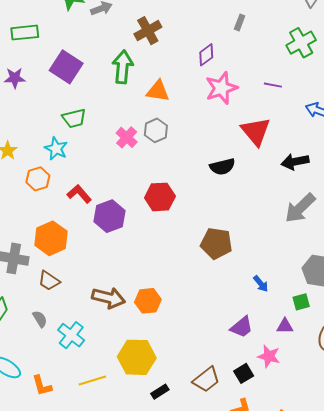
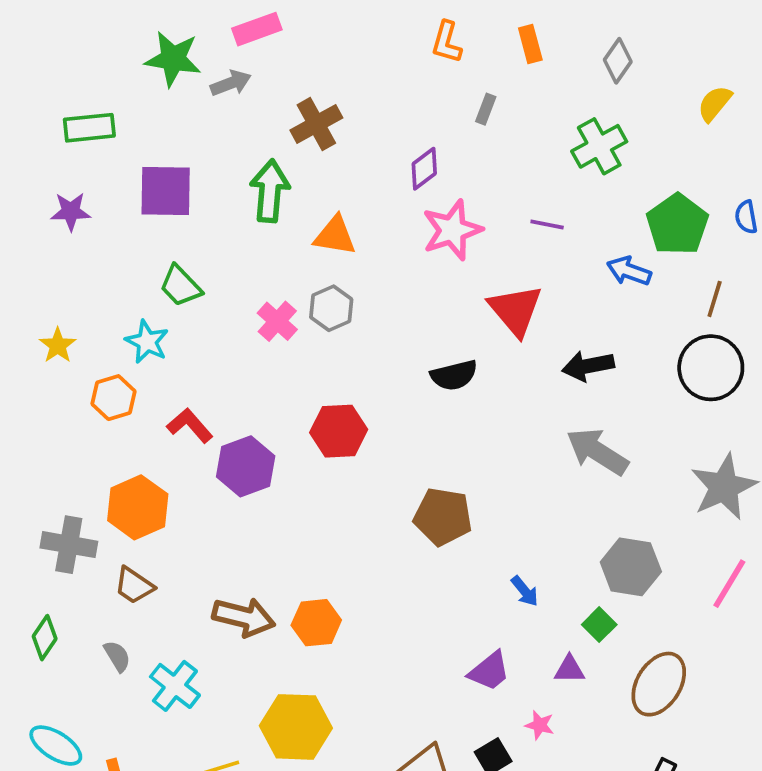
purple square: (66, 67) -> (166, 191), turned -32
green trapezoid: (74, 118) -> (180, 286), turned 60
gray arrow: (300, 208) -> (597, 452), turned 76
green square: (301, 302) -> (599, 625), turned -30
pink star: (269, 356) -> (540, 725), size x0.7

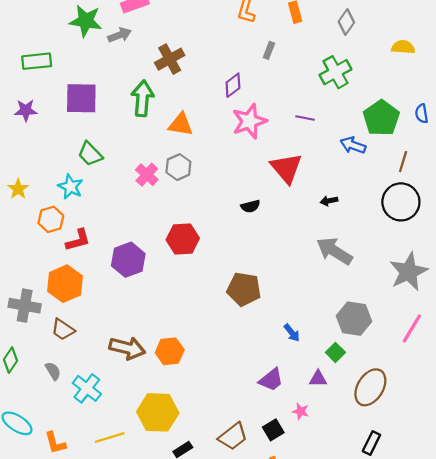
yellow semicircle: (715, 104) -> (403, 47), turned 55
black arrow: (588, 366) -> (329, 201), size x0.6
black semicircle: (454, 375) -> (250, 206), size x0.7
red L-shape: (190, 425) -> (78, 240), moved, turned 116

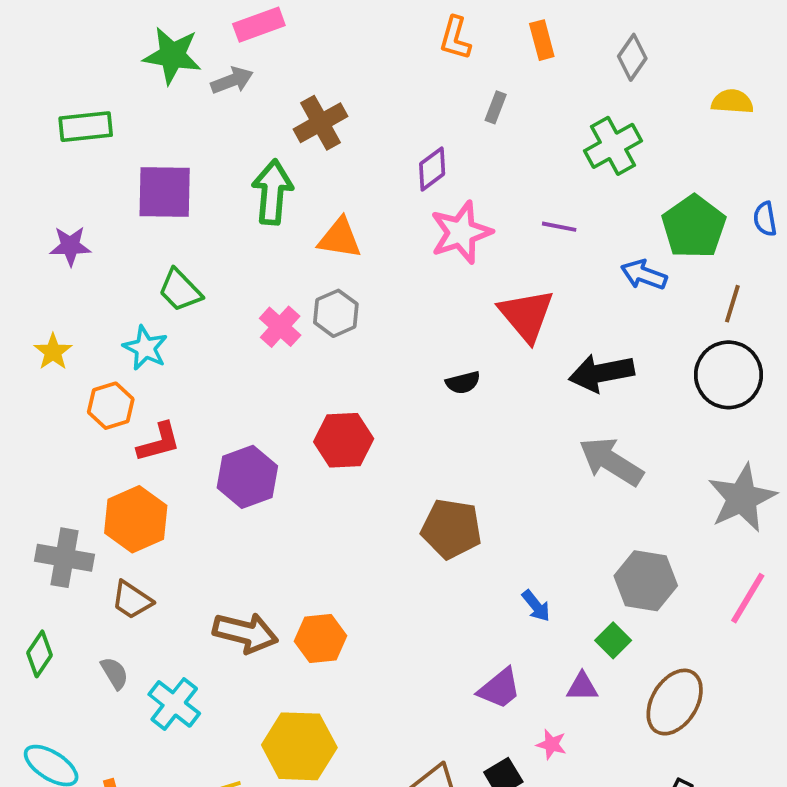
purple star: (26, 110) -> (70, 246), moved
black arrow: (329, 201) -> (601, 373), size x2.0

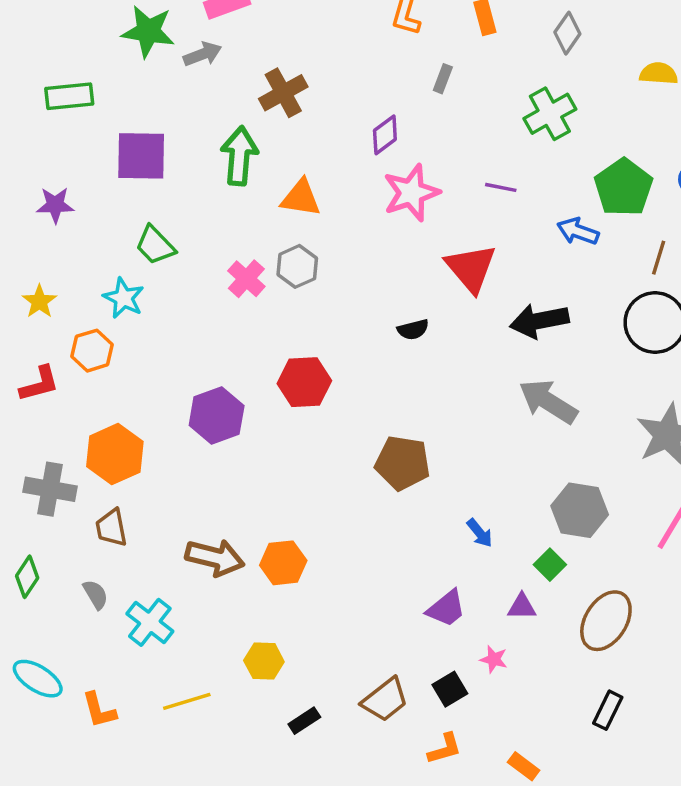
red L-shape: (159, 442) -> (39, 384), moved
brown trapezoid: (132, 600) -> (111, 528), turned 45
yellow hexagon: (299, 746) -> (264, 661), size x0.6

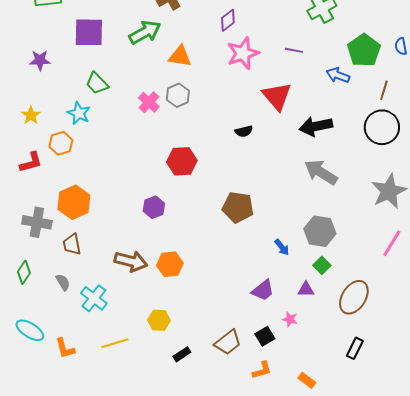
green arrow: (239, 156) -> (145, 32), turned 56
purple hexagon: (217, 415) -> (154, 207), moved, size x0.7
gray hexagon: (580, 510) -> (320, 231), moved

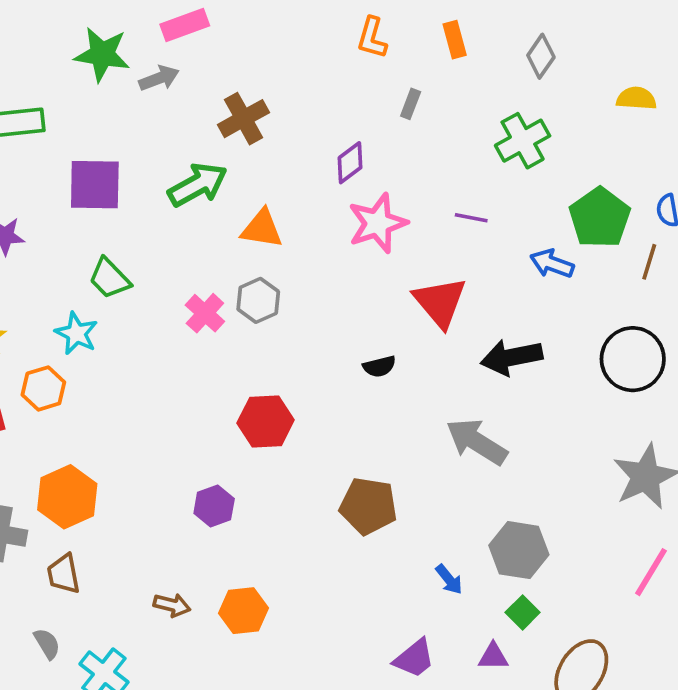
brown line: (384, 90) -> (649, 262), moved
gray arrow: (321, 172) -> (477, 442), moved
brown arrow: (131, 261) -> (172, 605), size x0.6

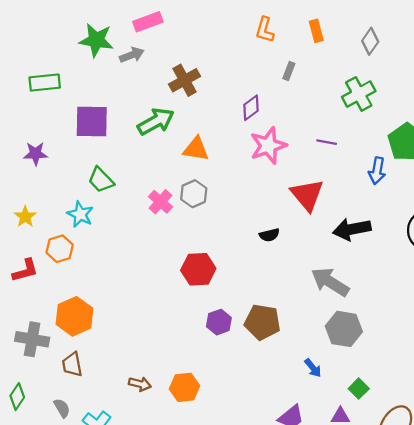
blue arrow: (552, 264) -> (377, 171), turned -100
purple hexagon: (214, 506) -> (219, 322), moved
gray hexagon: (519, 550) -> (344, 329), moved

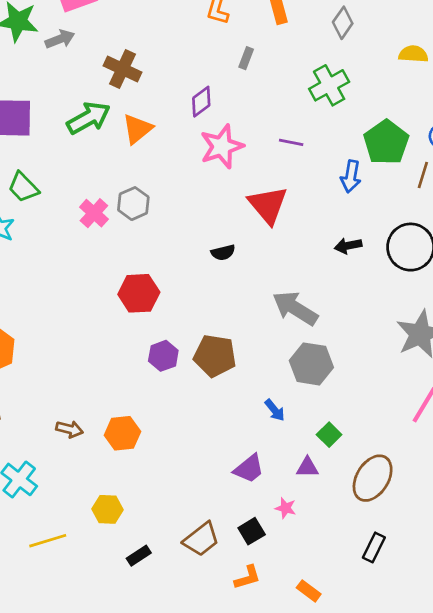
brown cross: (185, 80) -> (122, 69), turned -36
orange triangle: (196, 149) -> (137, 129), moved, turned -48
black arrow: (352, 229) -> (348, 246), moved, size x0.6

